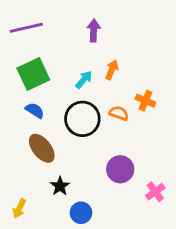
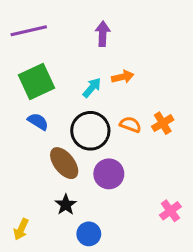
orange arrow: (112, 70) -> (123, 77), turned 54
orange cross: (145, 101) -> (163, 123), moved, turned 36
brown ellipse: (42, 148) -> (64, 163), moved
purple circle: (120, 169) -> (109, 174), moved

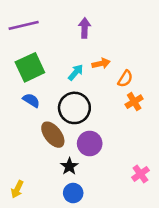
orange semicircle: (130, 125) -> (125, 79), moved, turned 102
black star: (66, 205) -> (69, 166), moved

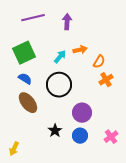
purple line: (24, 25) -> (33, 18), moved
brown ellipse: (53, 135) -> (28, 103), moved
purple circle: (90, 143) -> (82, 113), moved
blue circle: (73, 193) -> (80, 136), moved

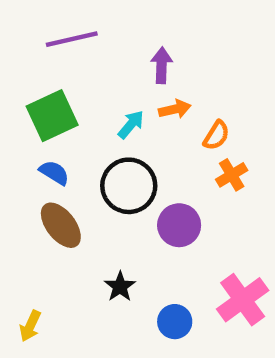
purple arrow: (67, 22) -> (162, 65), moved
purple circle: (82, 113) -> (179, 225), moved
blue circle: (80, 136) -> (175, 322), moved
pink cross: (111, 137) -> (243, 300), size x1.6

